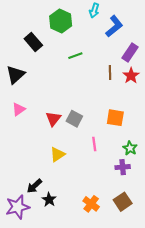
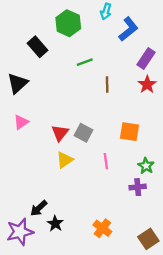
brown line: (110, 72) -> (107, 84), moved
yellow triangle: (57, 154) -> (65, 160), moved
brown square: (123, 202) -> (148, 239), moved

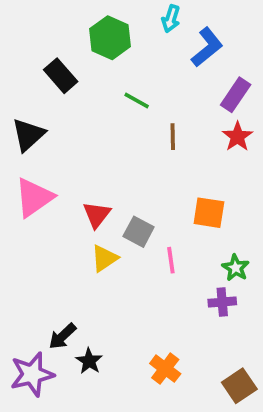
green line: (85, 62) -> (137, 100), turned 49
pink triangle: (21, 122) -> (34, 197), size x1.6
gray square: (84, 133) -> (139, 232), moved

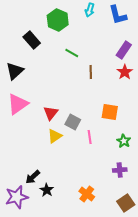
blue L-shape: (207, 47) -> (118, 15), moved, turned 115
purple cross: (222, 302) -> (120, 170), moved

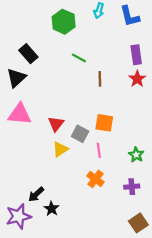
black rectangle: (32, 40) -> (28, 54), moved
purple rectangle: (124, 50) -> (136, 55), turned -42
pink triangle: (18, 104) -> (20, 114), turned 40
orange square: (110, 112) -> (104, 123), moved
orange cross: (87, 194) -> (95, 179), moved

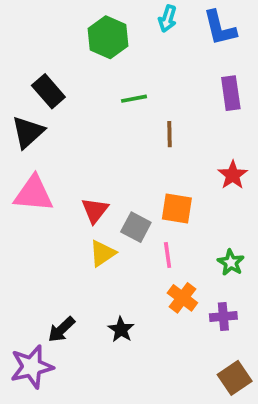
green line: (79, 58) -> (134, 99), turned -40
red star: (137, 79) -> (233, 175), moved
orange cross: (95, 179) -> (182, 298), moved
black star: (51, 209) -> (121, 330), moved

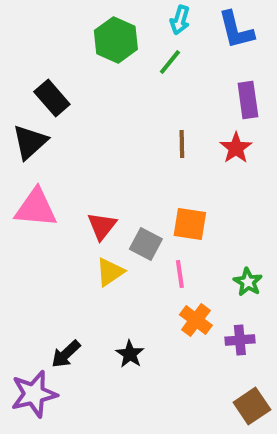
green line: (134, 99) -> (170, 62), moved, turned -40
red star: (233, 175) -> (236, 148), moved

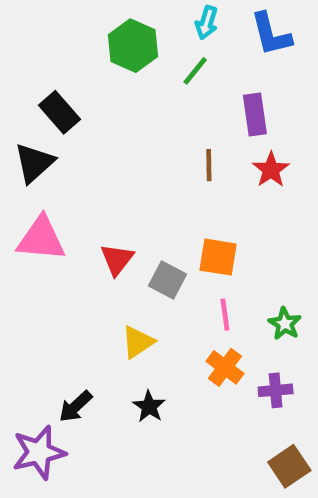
purple rectangle: (248, 100) -> (255, 115), moved
yellow triangle: (110, 272) -> (138, 342), moved
pink line: (180, 274) -> (225, 315), moved

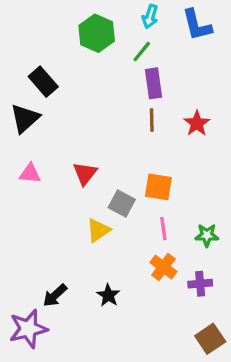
purple rectangle: (255, 115) -> (153, 83), moved
pink triangle: (41, 239) -> (30, 173), size x0.6
red triangle: (117, 259) -> (85, 173), moved
green star: (285, 324) -> (207, 235), turned -30
yellow triangle: (138, 342) -> (98, 230), moved

